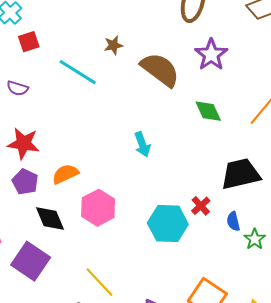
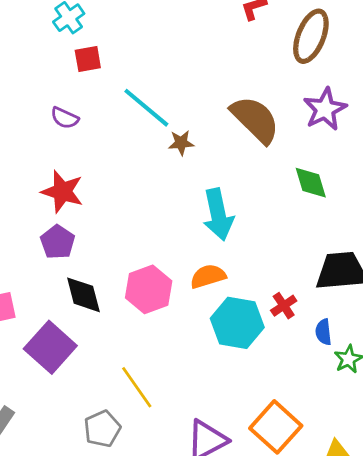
brown star: (113, 45) -> (181, 143), moved
cyan arrow: (142, 144) -> (218, 214), size x1.5
orange semicircle: (65, 174) -> (208, 276), moved

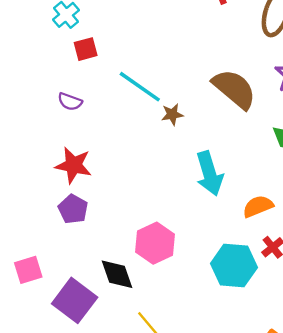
orange semicircle: (208, 276) -> (258, 206), moved
black diamond: (83, 295) -> (117, 274), moved

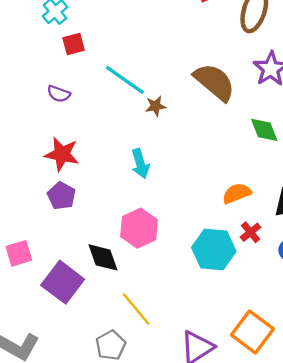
cyan arrow: (209, 173) -> (140, 164), moved, size x0.7

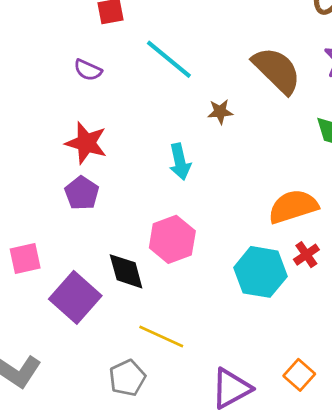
brown star: (156, 106) -> (220, 112), moved
orange semicircle: (237, 193) -> (293, 206), size x1.4
yellow line: (136, 309) -> (161, 337), turned -30
orange square: (252, 332) -> (299, 375), size x0.6

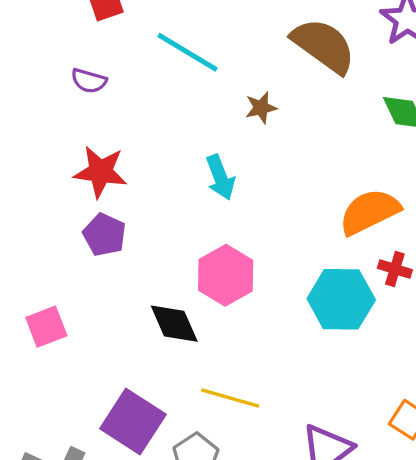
red cross: (306, 255) -> (395, 269), turned -30
purple square: (75, 297) -> (133, 422), moved

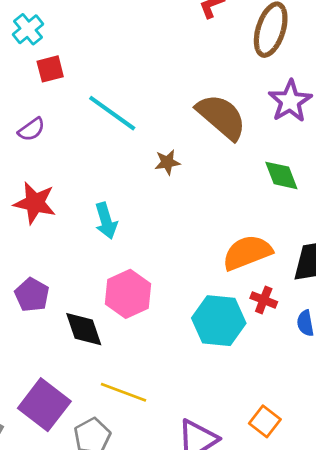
purple semicircle: (89, 81) -> (31, 129), turned -56
cyan arrow: (220, 177) -> (106, 221), moved
purple pentagon: (104, 235) -> (32, 295), moved

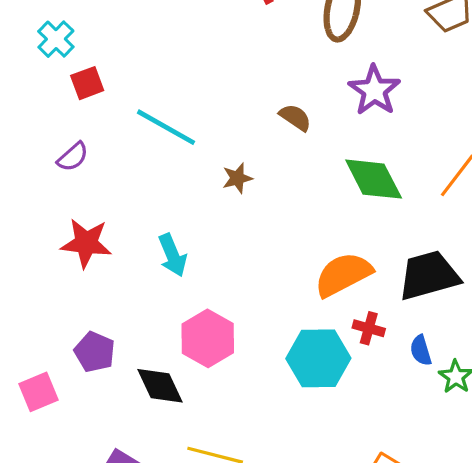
brown semicircle: (221, 117) -> (295, 117), size x0.5
green diamond: (281, 175) -> (374, 179), size x1.4

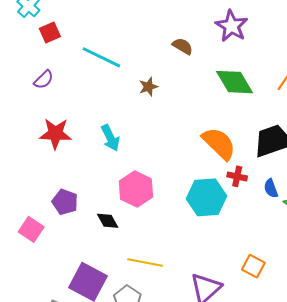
orange semicircle: (343, 274) -> (219, 143), turned 75
black diamond: (160, 386) -> (108, 221), size x0.7
pink square: (39, 392) -> (31, 229), turned -30

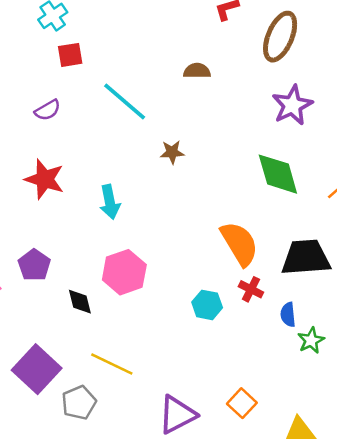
brown semicircle: (183, 46) -> (197, 71), moved, turned -45
cyan hexagon: (206, 197) -> (207, 305), size x0.6

